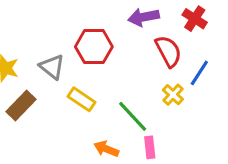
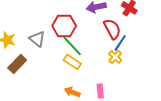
blue line: (199, 73) -> (120, 43), moved
yellow rectangle: (81, 99) -> (72, 62), moved
green line: (133, 116) -> (72, 46), moved

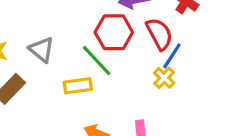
red hexagon: (64, 26) -> (114, 32), moved
yellow rectangle: (72, 62) -> (78, 86), moved, turned -42

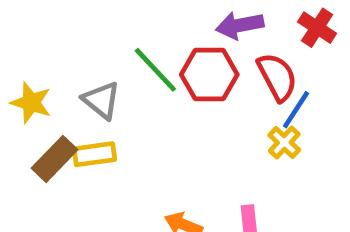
green line: (97, 61) -> (155, 70), moved
yellow rectangle: (78, 86) -> (94, 154), moved

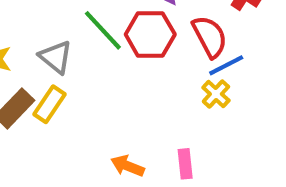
blue line: (296, 110) -> (226, 65), turned 30
yellow rectangle: (94, 154) -> (50, 104), turned -48

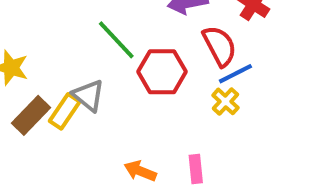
red hexagon: (150, 34) -> (162, 72), moved
gray triangle: (56, 57) -> (88, 95), moved

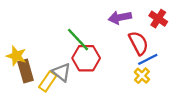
red hexagon: (162, 72) -> (86, 58), moved
brown rectangle: (31, 115) -> (26, 71), moved, turned -60

